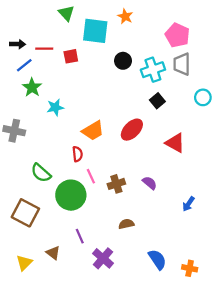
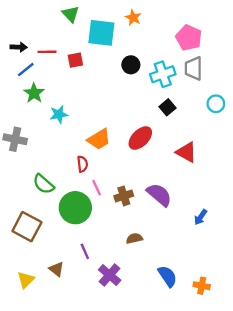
purple semicircle: (150, 183) -> (159, 195), size x1.6

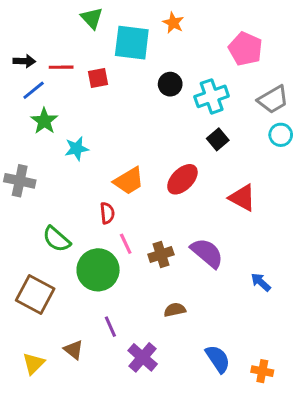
gray trapezoid: (193, 68) -> (273, 99), moved, turned -120
blue arrow: (201, 217) -> (261, 282), turned 98

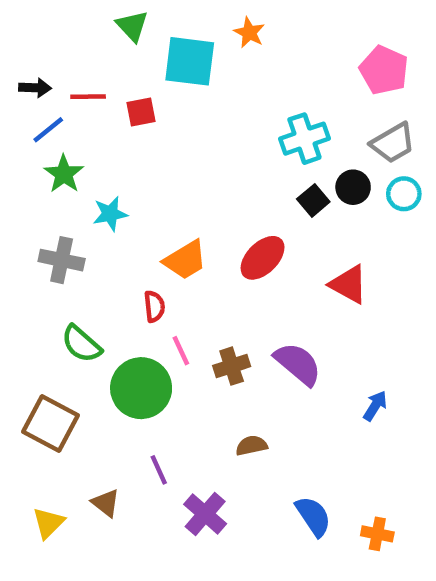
pink pentagon: (245, 49) -> (384, 70), moved
black circle: (170, 84) -> (353, 187), moved
gray cross: (20, 181) -> (62, 260), moved
blue arrow: (261, 282) -> (375, 406), turned 80

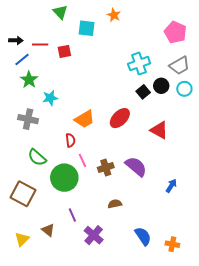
cyan square: (190, 61) -> (87, 28), size x0.7

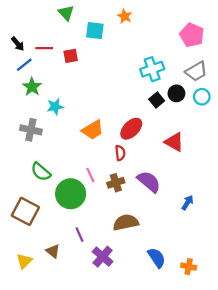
black arrow: (16, 40) -> (18, 44), turned 48
red semicircle: (70, 140) -> (120, 153), moved
brown semicircle: (115, 204) -> (126, 222), size x1.6

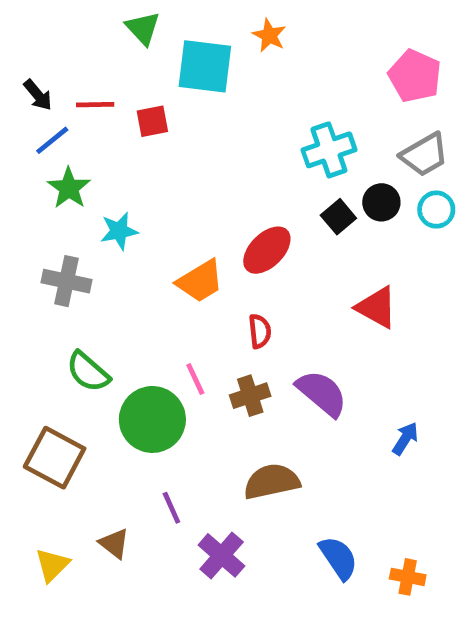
cyan square: (95, 31) -> (205, 66), size x1.4
red ellipse: (131, 129) -> (267, 250), moved

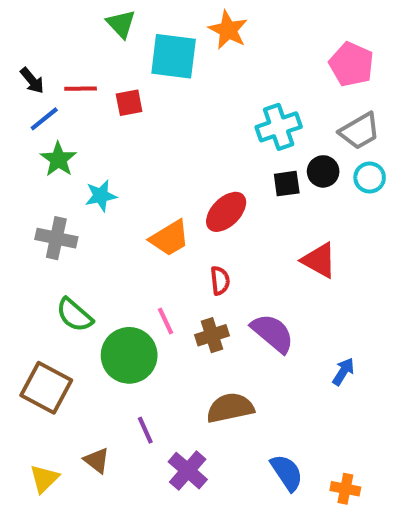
orange star: (269, 35) -> (228, 30), size x1.4
black square: (338, 217) -> (287, 184), turned 32

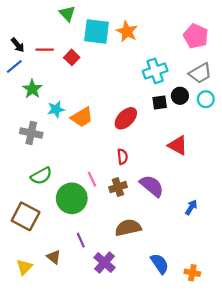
orange star: (228, 30) -> (127, 32), moved
red square: (129, 103) -> (72, 57), turned -35
blue line: (44, 119) -> (14, 66), moved
orange trapezoid: (170, 238) -> (82, 117), moved
green semicircle: (75, 315) -> (41, 176), turned -70

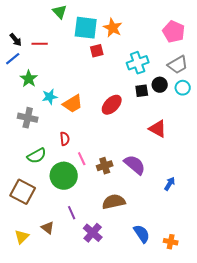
red square: (72, 57) -> (97, 51), moved, turned 32
red semicircle: (122, 157) -> (65, 139), moved

